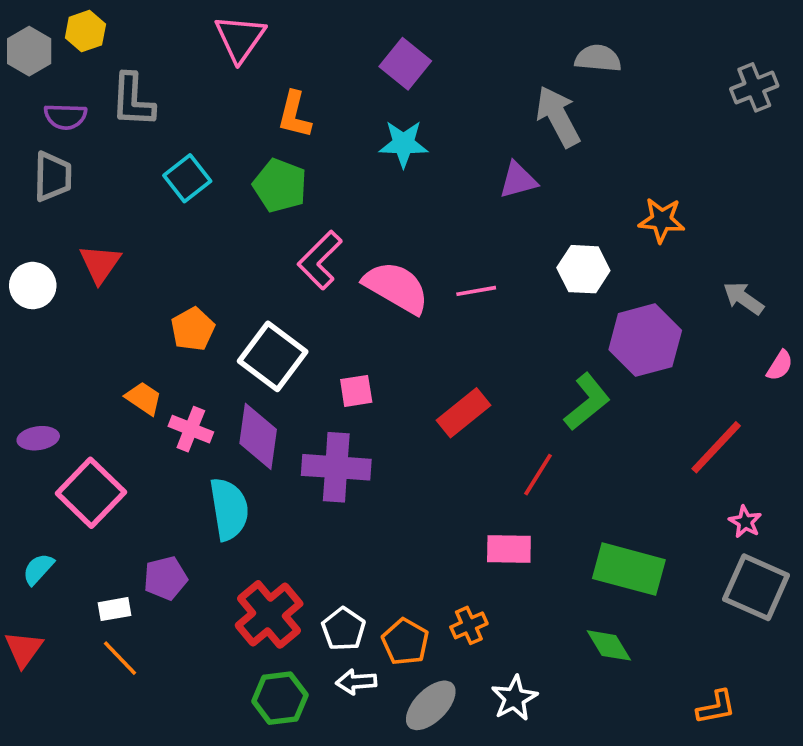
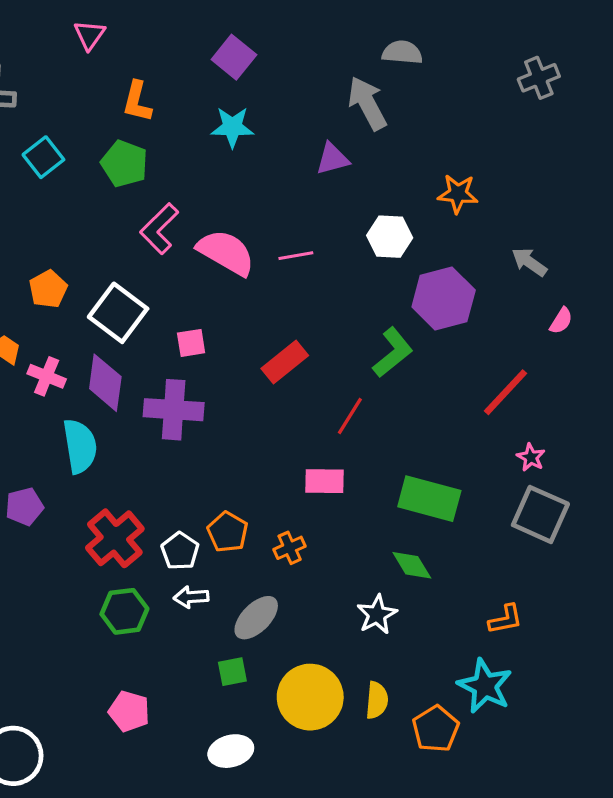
pink triangle: (240, 38) -> (89, 35), size x0.7
orange pentagon: (405, 642) -> (228, 532), moved
white star: (514, 698) -> (377, 615), moved

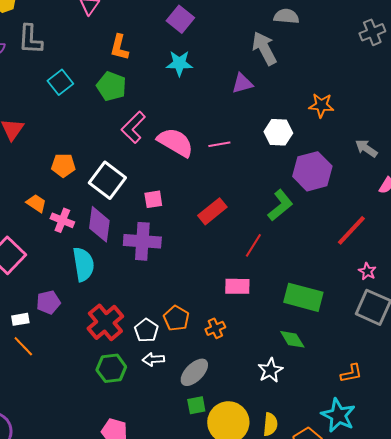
orange pentagon: (48, 289) -> (63, 165), turned 30
green square: (232, 672) -> (196, 405), moved

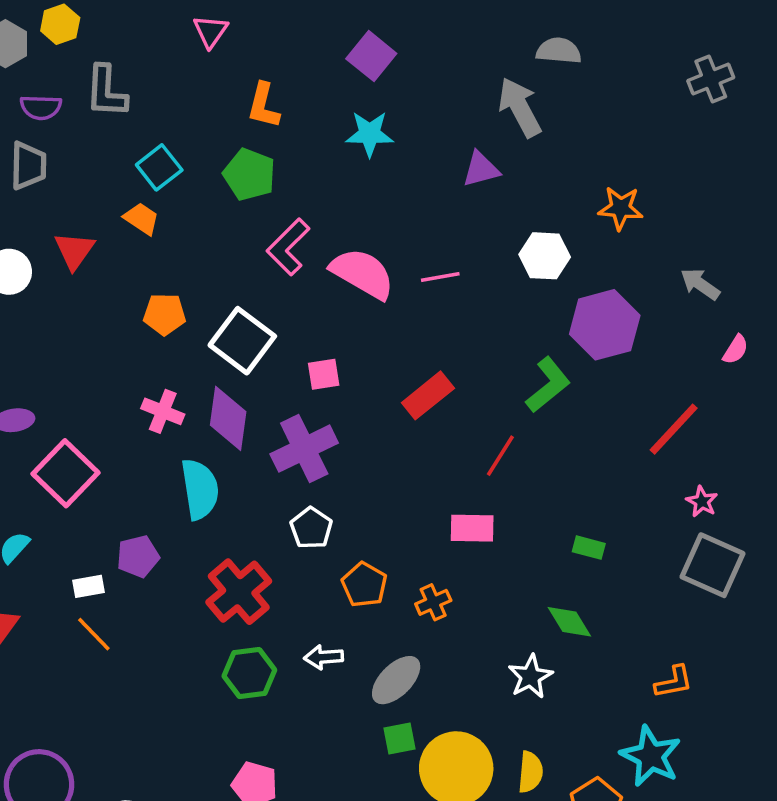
orange trapezoid: (36, 203) -> (142, 219), moved
purple cross: (142, 241) -> (304, 449), turned -30
green rectangle: (303, 297) -> (589, 548), size x0.5
white pentagon: (146, 330) -> (311, 528), moved

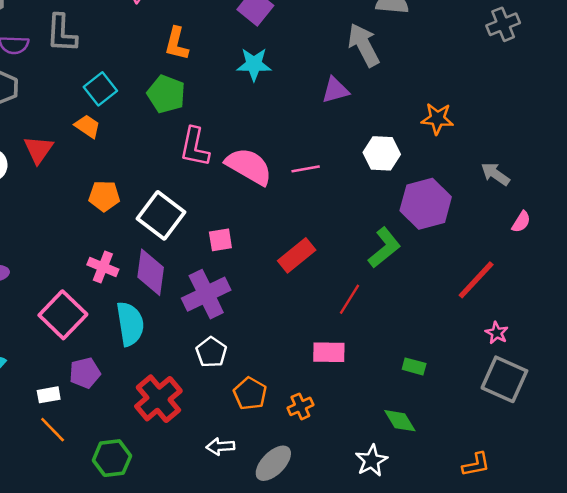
pink L-shape: (288, 247) -> (195, 147), turned -33
pink square: (66, 473) -> (63, 315), moved
green hexagon: (249, 673) -> (112, 458), moved

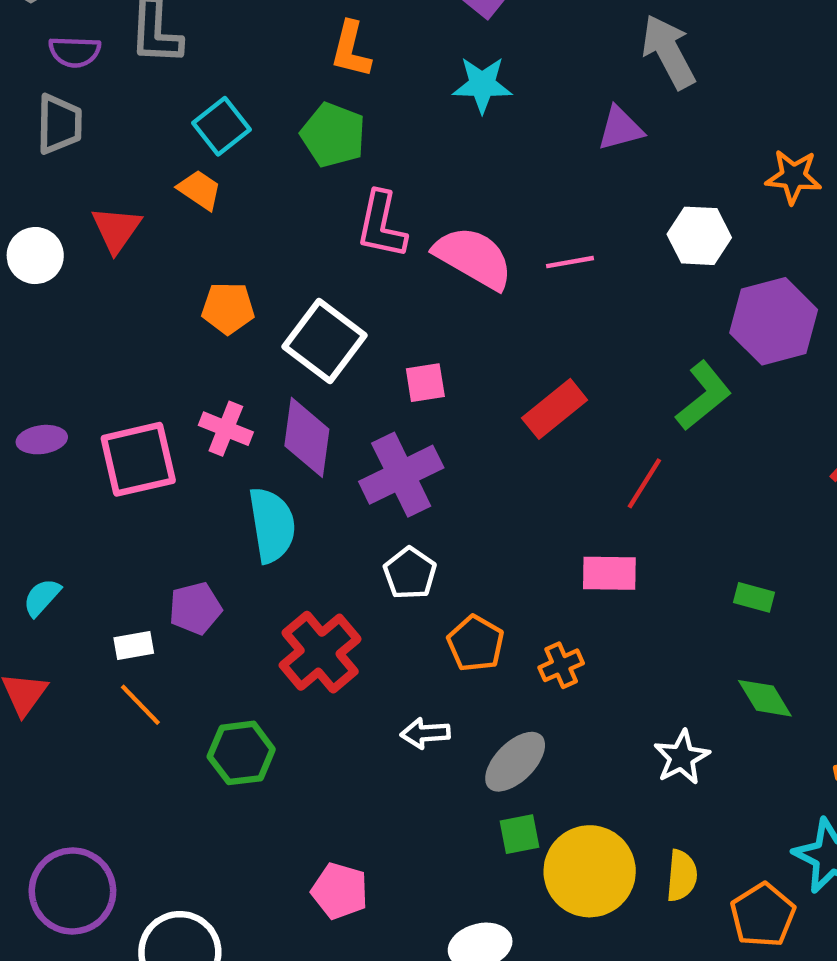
pink square: (63, 315) -> (138, 459), moved, turned 33
green diamond: (400, 421) -> (765, 698), moved

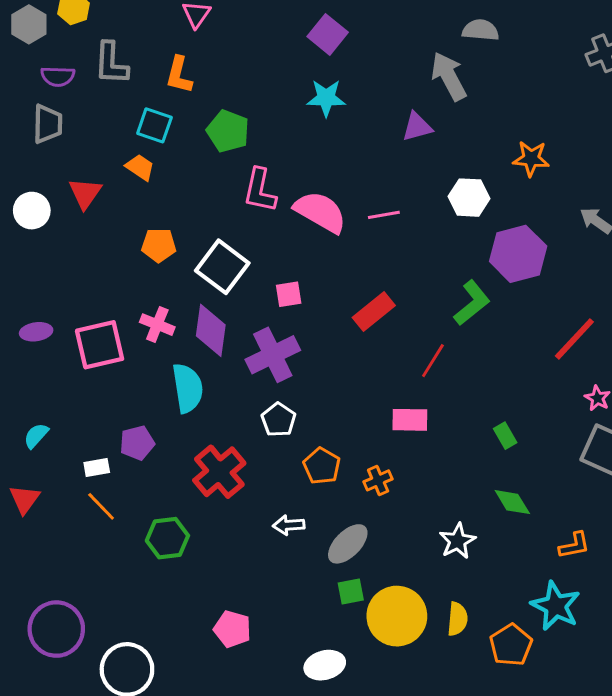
orange L-shape: (351, 50) -> (179, 75), moved
cyan square: (221, 126) -> (154, 125), turned -33
green rectangle: (754, 597) -> (505, 436), turned 45

